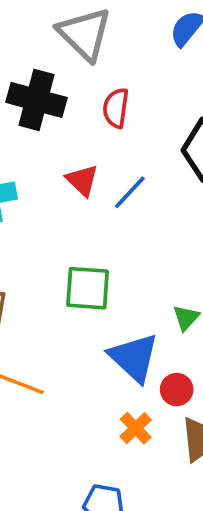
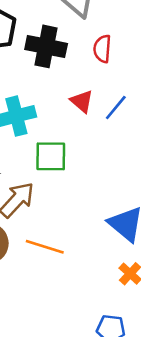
green square: (88, 288) -> (51, 156), moved

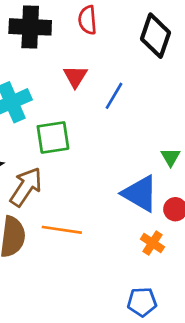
red triangle: (82, 101) -> (75, 76), turned 30
blue line: (116, 108) -> (114, 96), moved

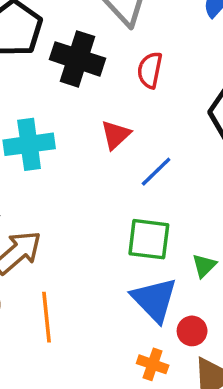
green square: (53, 137) -> (149, 239), moved
orange line: (62, 230) -> (47, 317), turned 60
orange cross: (152, 243) -> (153, 364), turned -30

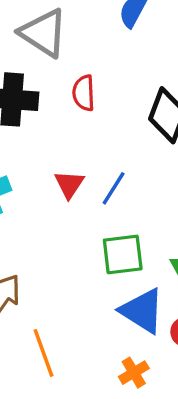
red triangle: (116, 135) -> (69, 184), moved
orange cross: (153, 364) -> (134, 373), moved, turned -36

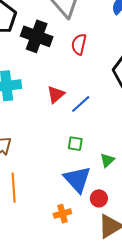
green square: (123, 254) -> (75, 144), size x0.6

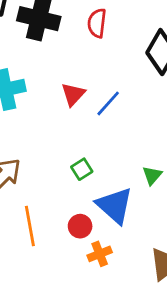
green square: (75, 144) -> (82, 169), moved, turned -35
red circle: (99, 198) -> (80, 226), moved

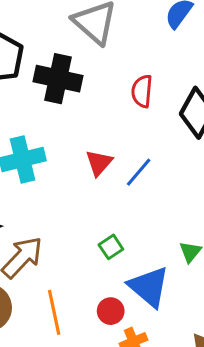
red semicircle: (97, 23) -> (142, 91), moved

